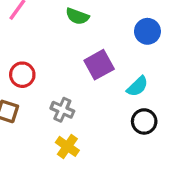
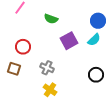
green semicircle: (77, 16) -> (51, 19), moved
cyan semicircle: (137, 86) -> (94, 40), moved

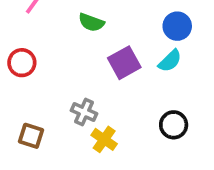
red circle: (23, 47) -> (22, 63), moved
brown square: (14, 69) -> (31, 136), moved
yellow cross: (50, 90) -> (104, 139), moved

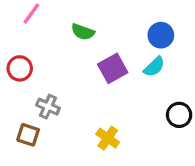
gray cross: (84, 112) -> (48, 107), moved
black circle: (174, 125) -> (179, 115), moved
yellow cross: (104, 139) -> (108, 138), moved

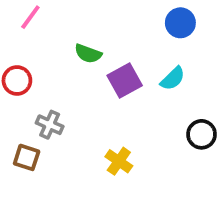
green semicircle: (83, 32) -> (88, 54), moved
blue circle: (161, 35) -> (180, 23), moved

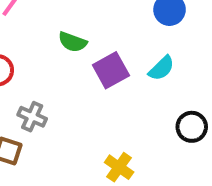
yellow cross: (119, 161) -> (119, 167), moved

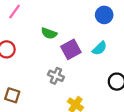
gray cross: (32, 117) -> (56, 76), moved

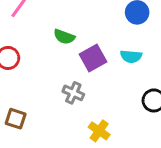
cyan semicircle: (100, 48) -> (131, 56), turned 49

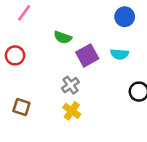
gray cross: (73, 93) -> (70, 85), turned 30
yellow cross: (99, 131) -> (72, 111), moved

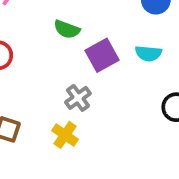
yellow cross: (72, 111) -> (65, 135), moved

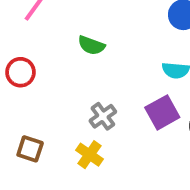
purple square: (102, 55) -> (162, 112), moved

